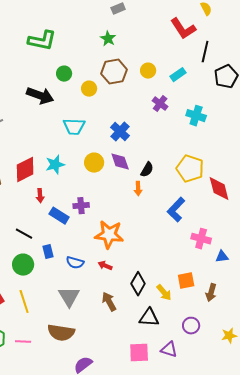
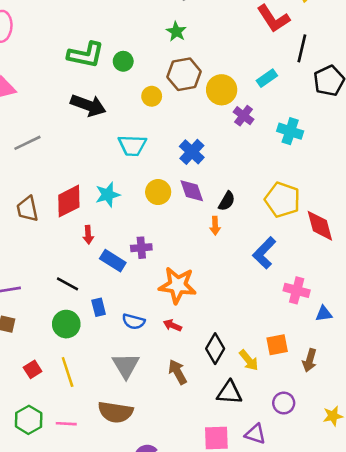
green L-shape: (42, 41) -> (86, 55), moved
yellow circle: (148, 71) -> (222, 90), moved, size x1.5
green circle: (64, 74) -> (123, 61), moved

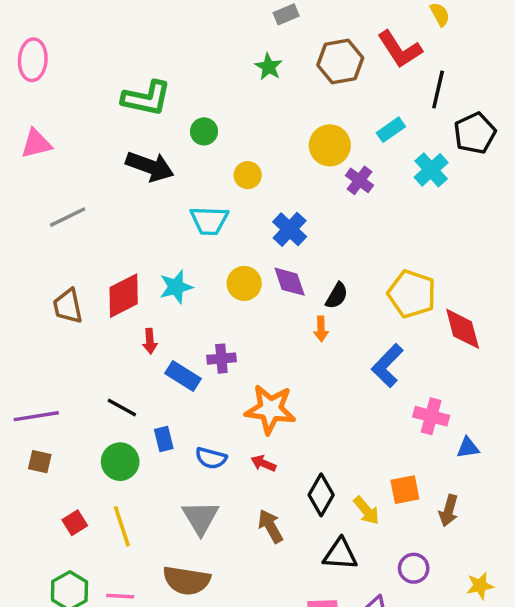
green circle: (123, 61) -> (204, 131), moved
brown hexagon: (184, 74) -> (340, 62), moved
yellow circle: (152, 96) -> (248, 175), moved
cyan cross: (290, 131) -> (431, 170), moved, turned 30

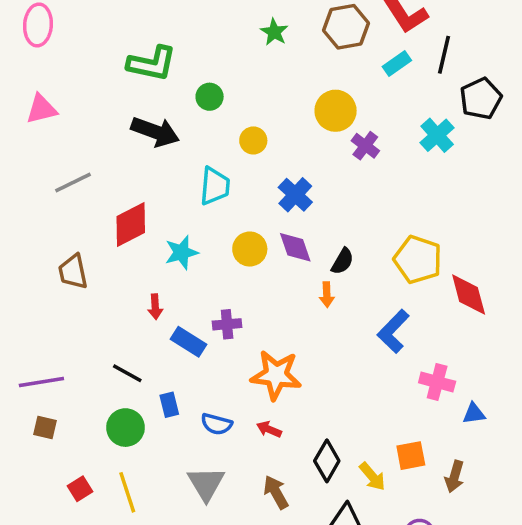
cyan rectangle: (391, 130) -> (397, 63), moved
cyan trapezoid: (209, 221) -> (215, 186), turned -87
red diamond: (124, 296) -> (131, 225), moved

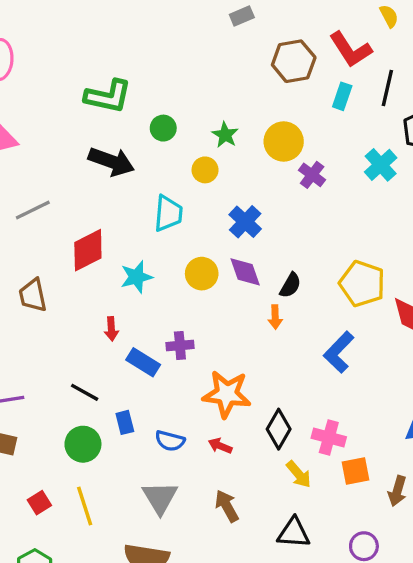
green star: (274, 32) -> (225, 135), moved
cyan rectangle: (397, 63) -> (342, 96), turned -36
pink cross: (437, 382) -> (329, 437), moved
black diamond: (327, 461) -> (279, 429), moved
yellow arrow: (372, 477) -> (299, 474), moved

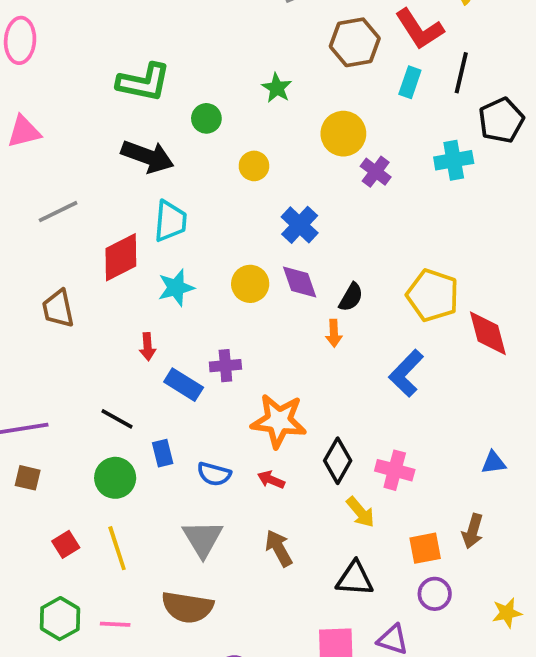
green star: (225, 135) -> (277, 88), moved
cyan cross: (381, 165) -> (454, 160), turned 32
cyan trapezoid: (168, 213) -> (170, 221), moved
orange square: (356, 471) -> (425, 548), moved

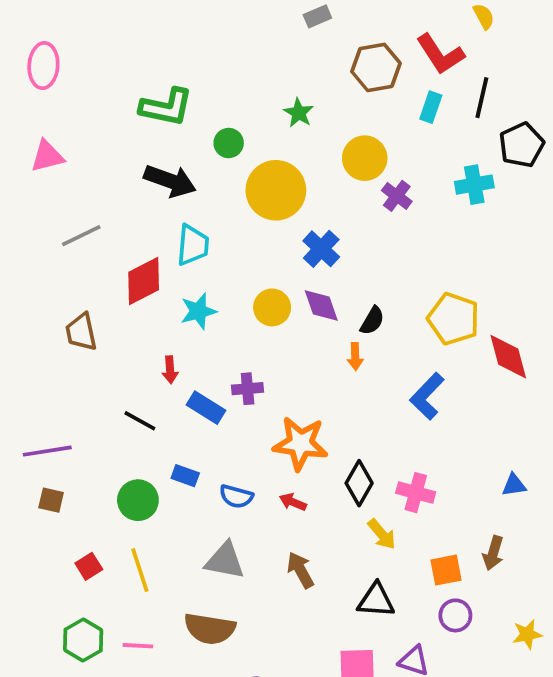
yellow circle: (254, 166) -> (276, 190), size x2.0
black line: (117, 419) -> (140, 421), moved
blue rectangle: (163, 453) -> (185, 476), turned -56
gray triangle: (203, 539) -> (225, 561), turned -48

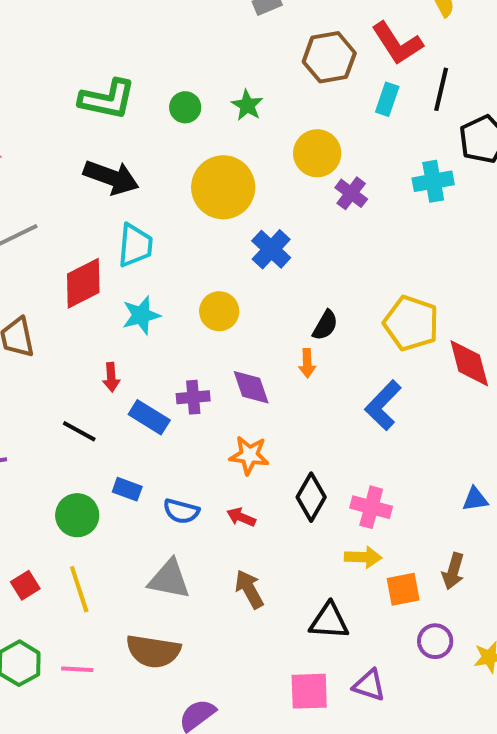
green circle: (229, 143) -> (185, 107), moved
purple diamond: (321, 306) -> (251, 387), moved
orange star: (300, 443) -> (249, 455), size x0.7
yellow arrow: (382, 534) -> (363, 557), moved, turned -48
purple circle: (455, 615) -> (435, 641), moved

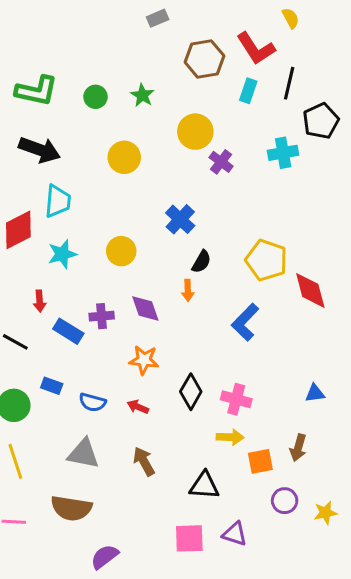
yellow circle: (223, 187) -> (124, 157), size x0.7
blue cross: (271, 249) -> (180, 219), moved

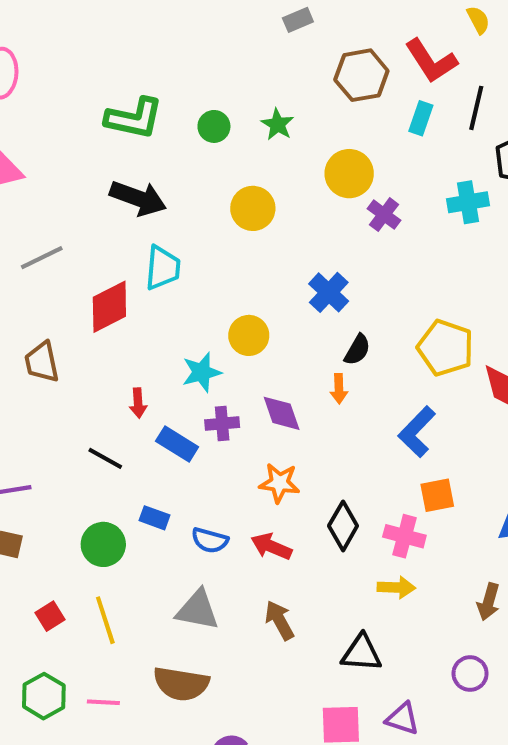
cyan star: (62, 254) -> (202, 372), moved
red arrow: (138, 407) -> (271, 546), size x1.4
orange square: (260, 461) -> (437, 495), moved

